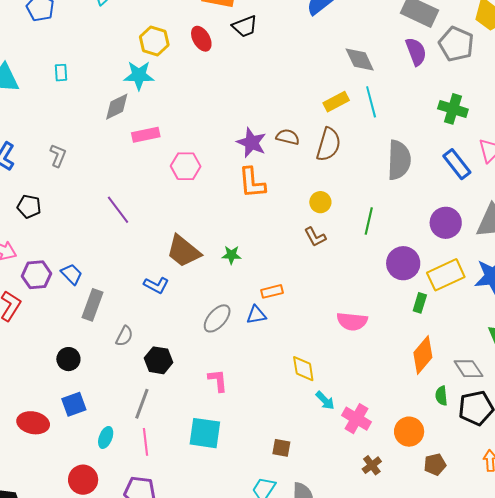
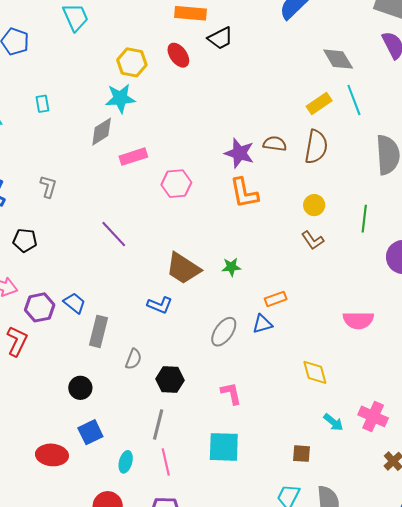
cyan arrow: (325, 400) -> (333, 422), moved

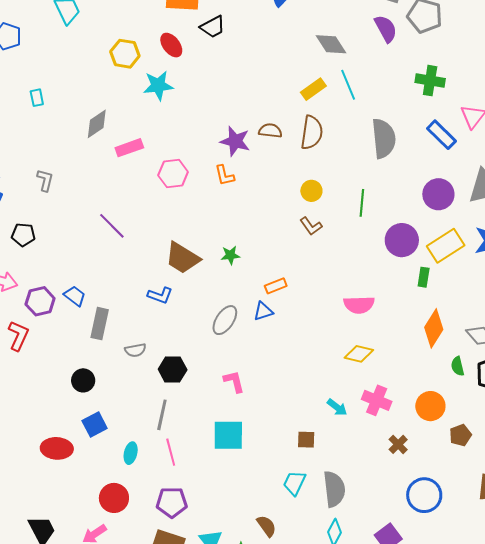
cyan star: (120, 98) -> (158, 86), moved
orange L-shape: (244, 193) -> (224, 175), moved, size x0.7
gray semicircle: (133, 359) -> (135, 350), turned 60
yellow diamond: (315, 372) -> (359, 354), moved, turned -60

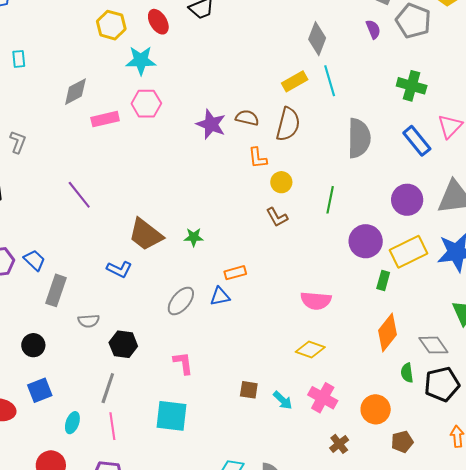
purple semicircle: (386, 29) -> (373, 29), size x0.7
gray diamond: (331, 44) -> (317, 39), turned 48
pink hexagon: (173, 174) -> (146, 104), moved
orange L-shape: (224, 175) -> (258, 158), moved
brown square: (306, 440) -> (249, 390), moved

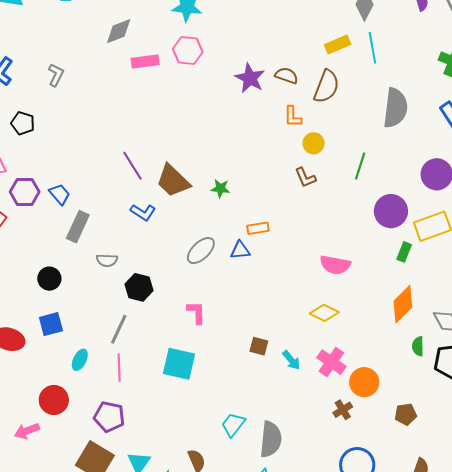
purple line: (79, 195) -> (133, 166), moved
orange circle: (376, 409) -> (364, 382), moved

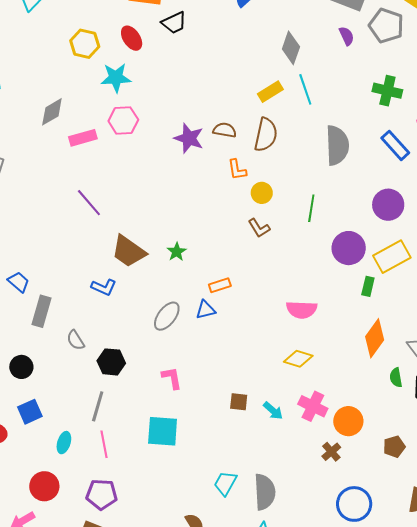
purple line: (133, 166) -> (89, 203), moved
green star: (220, 188) -> (177, 252), turned -30
gray semicircle: (107, 260) -> (76, 340), turned 65

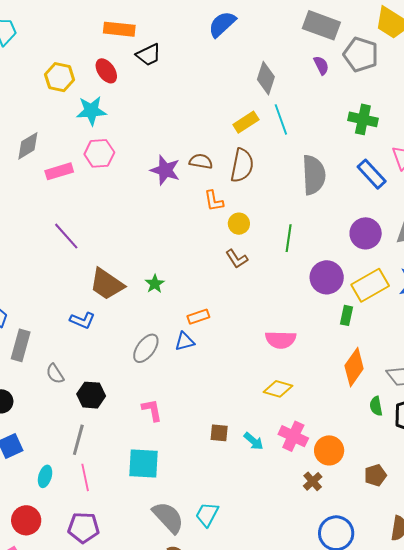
gray semicircle: (265, 492) -> (168, 517), moved, turned -39

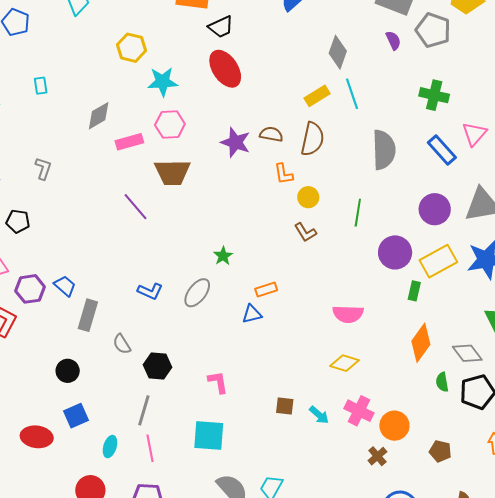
red ellipse: (106, 71) -> (225, 69), moved, size x1.5
brown trapezoid: (107, 284) -> (172, 172), moved, turned -36
gray ellipse: (146, 348) -> (197, 293), moved
brown pentagon: (375, 475) -> (440, 451), turned 30

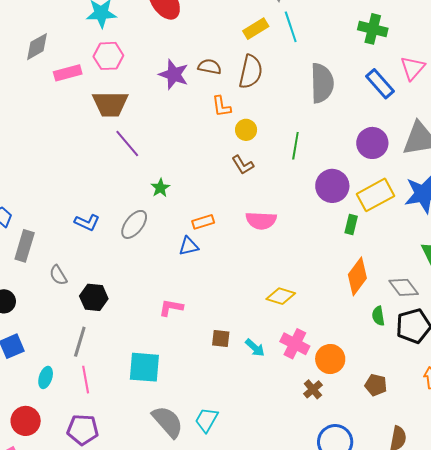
purple line: (135, 207) -> (127, 144), moved
pink semicircle: (348, 314) -> (261, 221), moved
pink L-shape: (218, 382) -> (171, 308), moved, turned -70

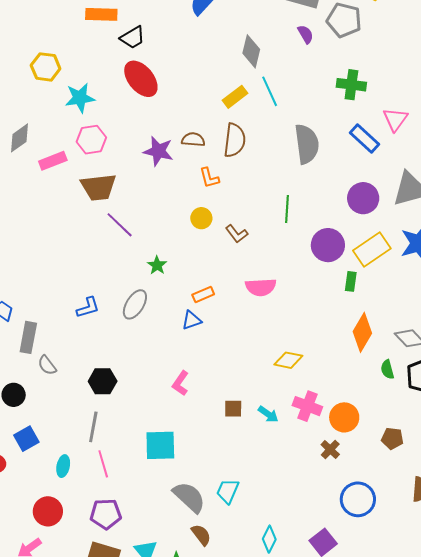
yellow circle: (246, 130) -> (201, 218), moved
blue L-shape: (87, 222) -> (88, 308), turned -35
gray semicircle: (58, 275) -> (47, 365), moved
pink L-shape: (171, 308) -> (180, 383), turned -60

